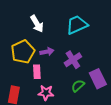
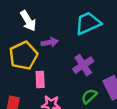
white arrow: (37, 24) -> (28, 21), moved
purple arrow: (47, 52) -> (50, 42), moved

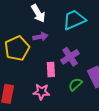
white arrow: (28, 21) -> (38, 13), moved
pink rectangle: (40, 79) -> (51, 70), moved

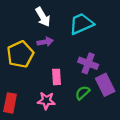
purple cross: (70, 57) -> (88, 63), moved, turned -36

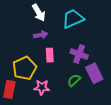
yellow pentagon: (20, 54) -> (25, 68), moved
pink rectangle: (56, 77) -> (50, 55), moved

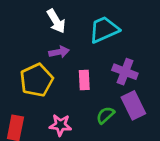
purple cross: (79, 54) -> (125, 72), moved
pink rectangle: (50, 55) -> (84, 80), moved
yellow pentagon: (25, 68) -> (37, 80), moved

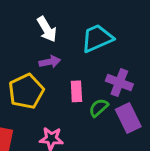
green semicircle: (105, 115) -> (99, 108), moved

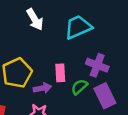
purple arrow: (50, 62) -> (42, 88), moved

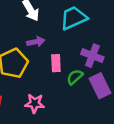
purple arrow: (42, 88) -> (36, 42), moved

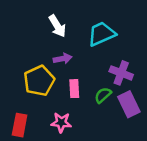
pink rectangle: (56, 63) -> (74, 89), moved

